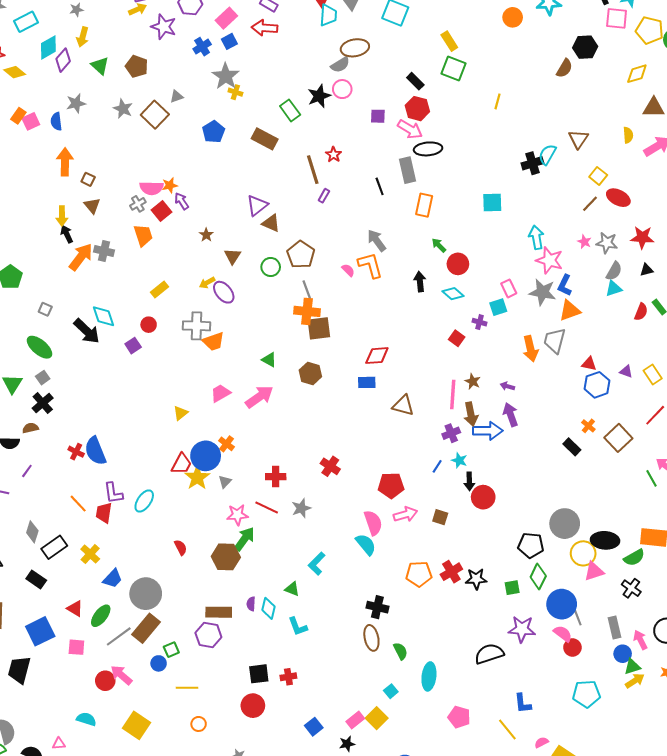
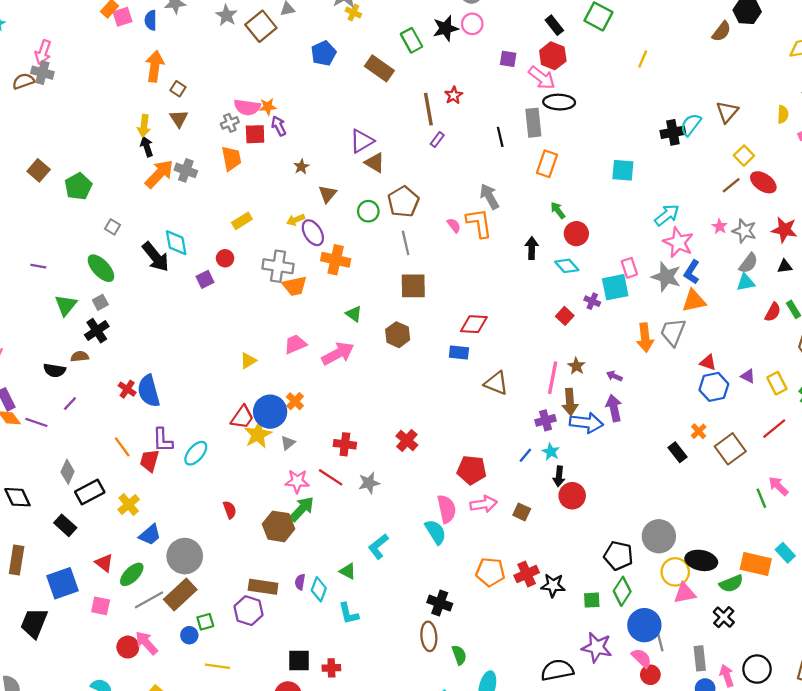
red square: (162, 211) -> (255, 134), turned 30
cyan arrow: (536, 237) -> (667, 215), turned 55
cyan square: (498, 307) -> (615, 287), size x1.4
orange cross: (307, 311) -> (336, 260), moved

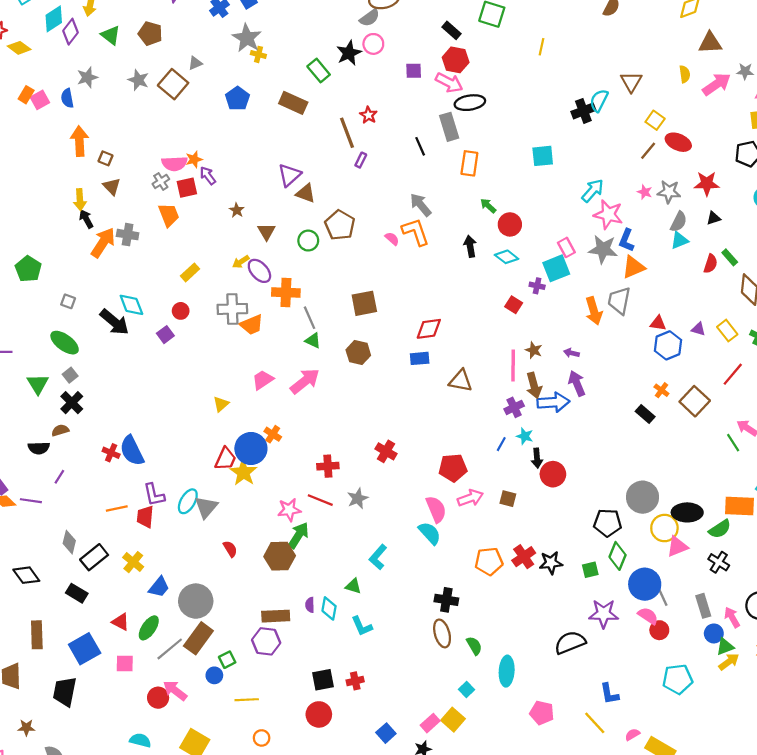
gray line: (406, 243) -> (309, 318), moved
gray triangle: (288, 443) -> (206, 507), moved, size x1.6
orange line: (122, 447) -> (117, 509), turned -55

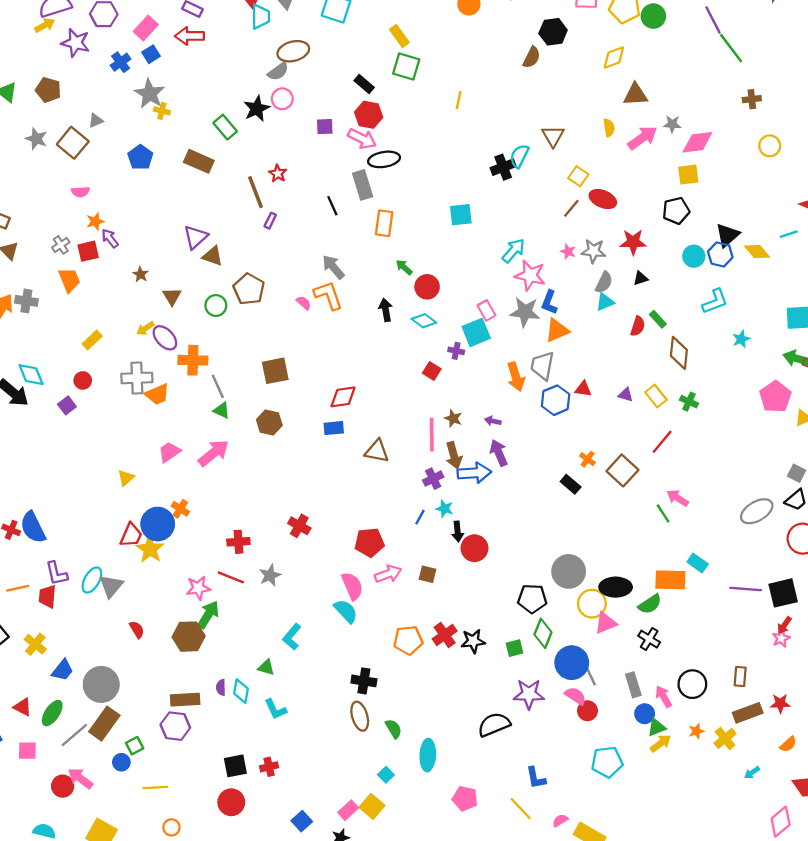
pink semicircle: (174, 164) -> (80, 192), moved, size x0.7
blue hexagon: (668, 345) -> (556, 400), moved

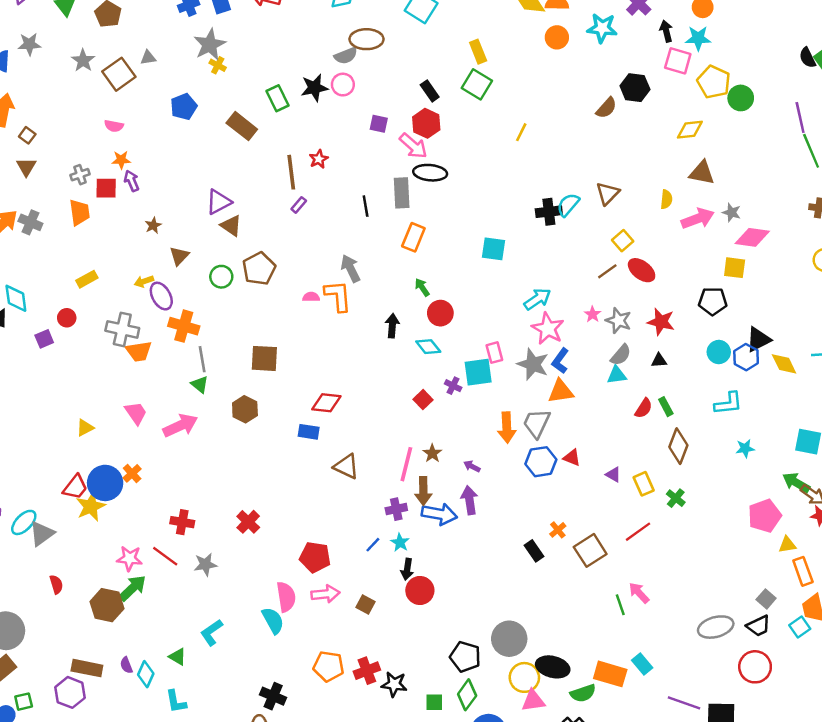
pink semicircle: (304, 303) -> (311, 297), turned -56
pink trapezoid: (169, 452) -> (136, 413), turned 75
purple semicircle: (221, 687) -> (126, 665), turned -35

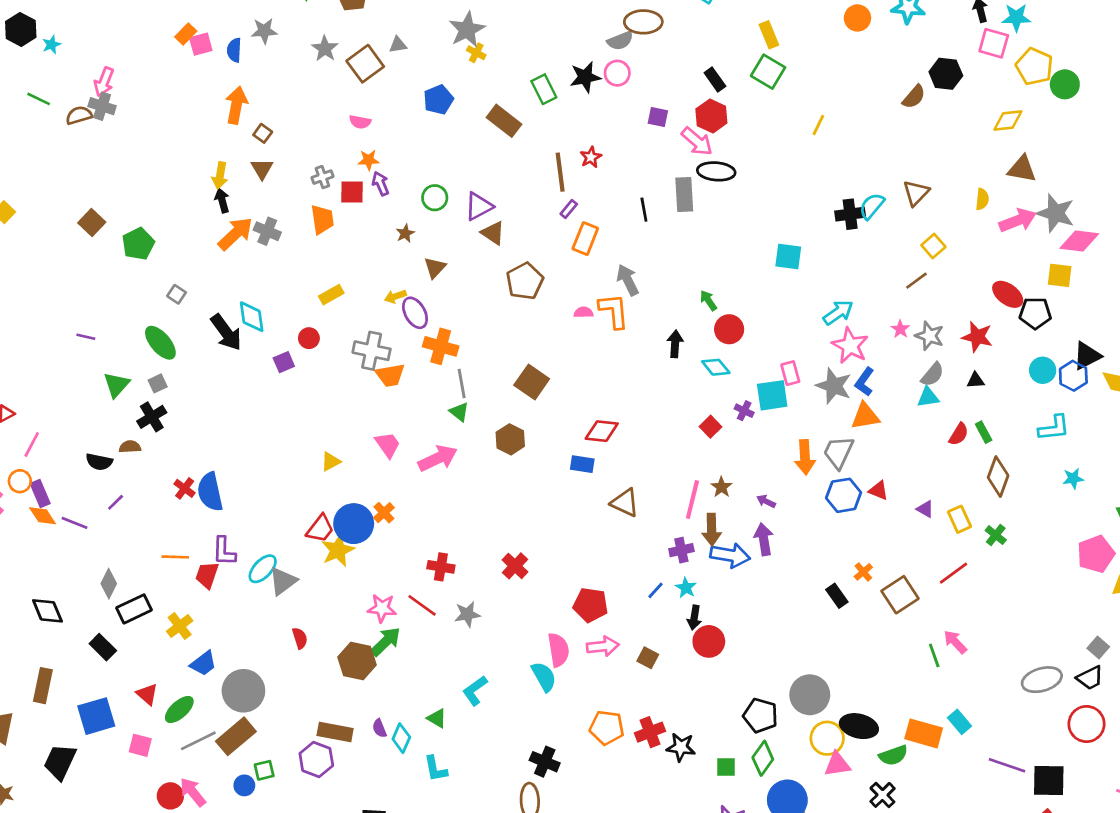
gray star: (732, 212) -> (1056, 213), size x1.8
orange rectangle: (413, 237) -> (585, 239), moved
red ellipse: (642, 270) -> (1008, 294), moved
green circle: (221, 277) -> (435, 198), moved
brown square: (264, 358) -> (532, 382), turned 32

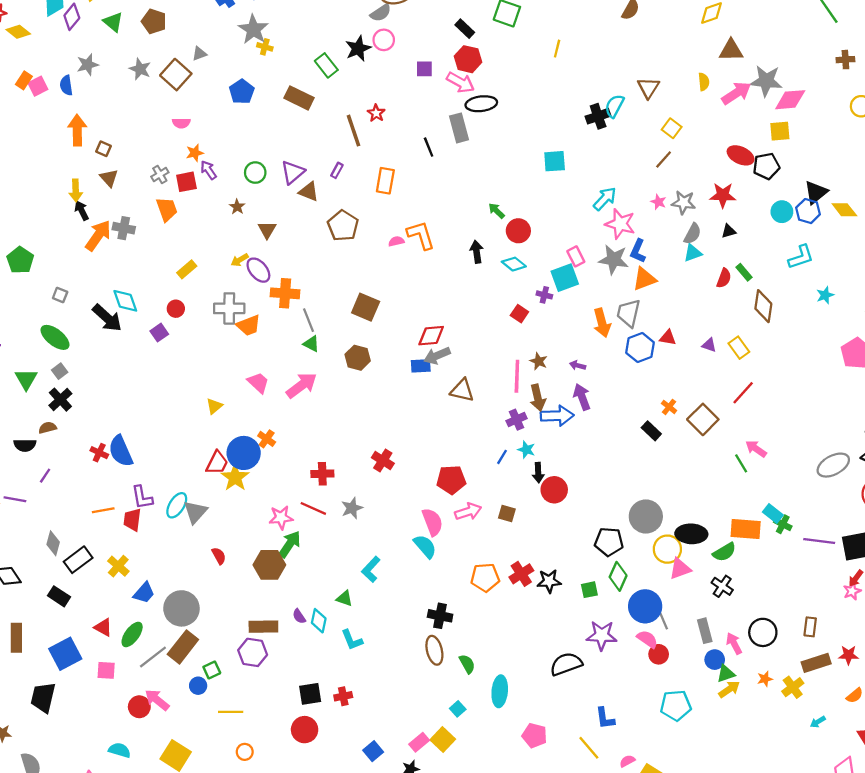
purple rectangle: (569, 209) -> (337, 170), moved
gray arrow: (628, 280) -> (437, 356), moved, turned -75
green cross: (996, 535) -> (783, 524), moved

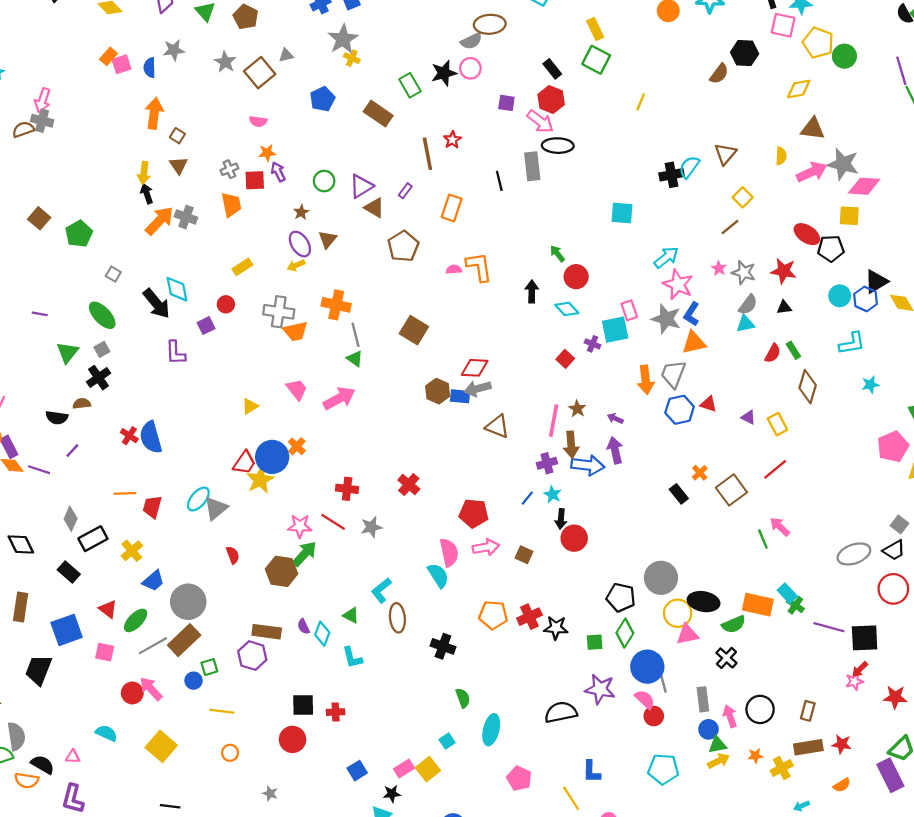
purple ellipse: (258, 270) -> (300, 244), moved
brown hexagon: (358, 358) -> (438, 391), moved
purple L-shape: (142, 497) -> (176, 353), moved
brown ellipse: (434, 650) -> (397, 618), moved

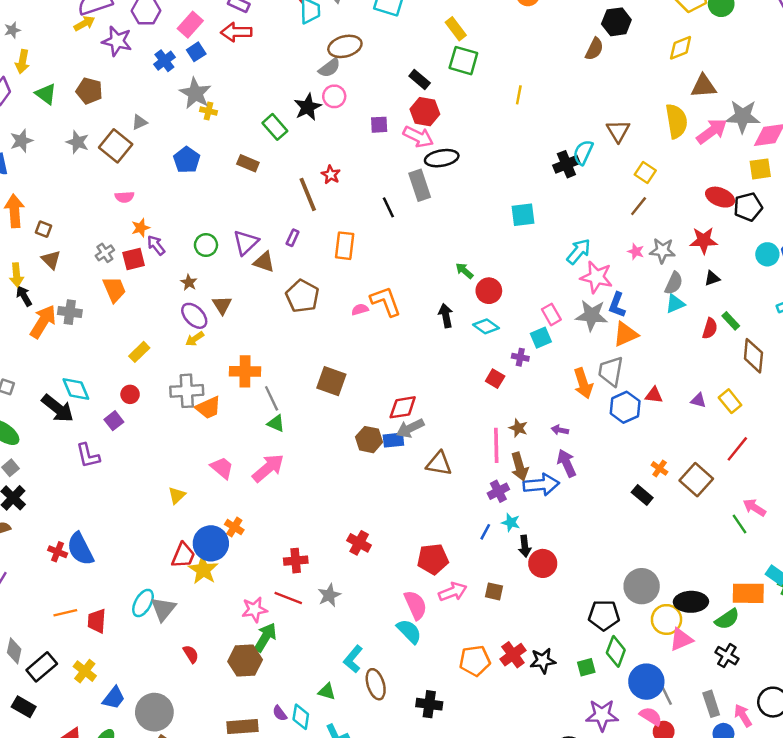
brown rectangle: (378, 114) -> (248, 163), size x0.7
yellow semicircle: (781, 156) -> (676, 121), size x1.8
cyan square: (615, 330) -> (541, 338), size x0.7

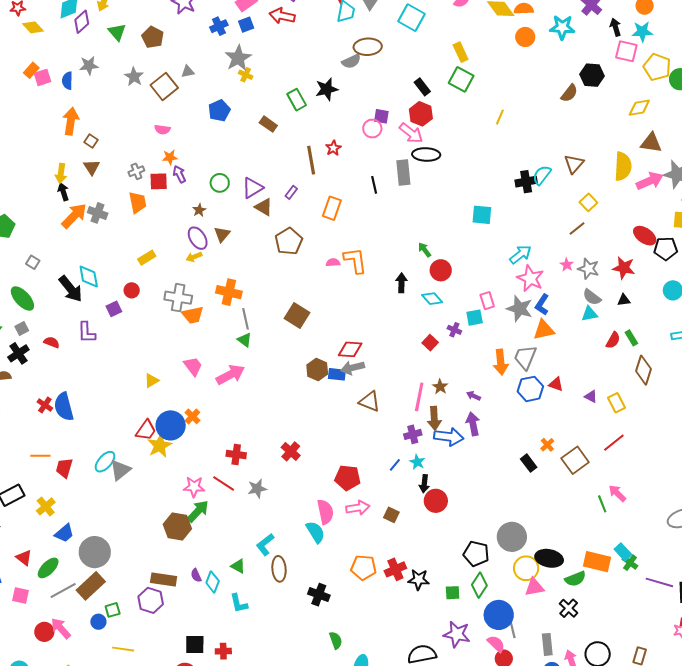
pink circle: (334, 96) -> (372, 129), moved
gray semicircle: (674, 283) -> (592, 297), turned 90
red semicircle: (191, 654) -> (52, 342), moved, turned -49

